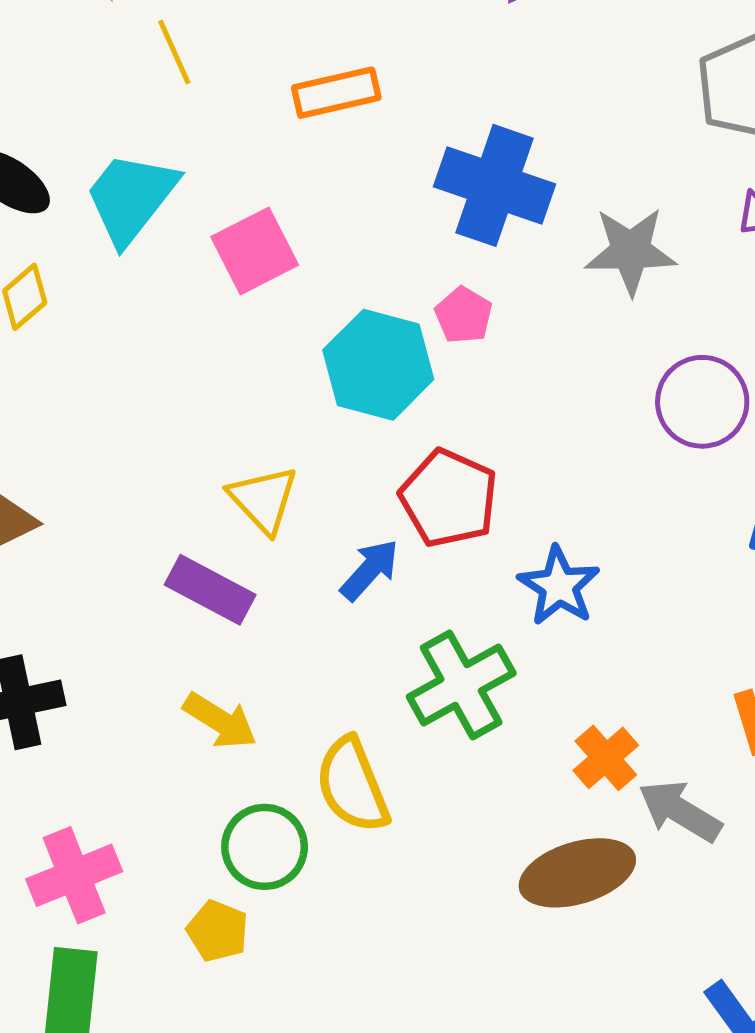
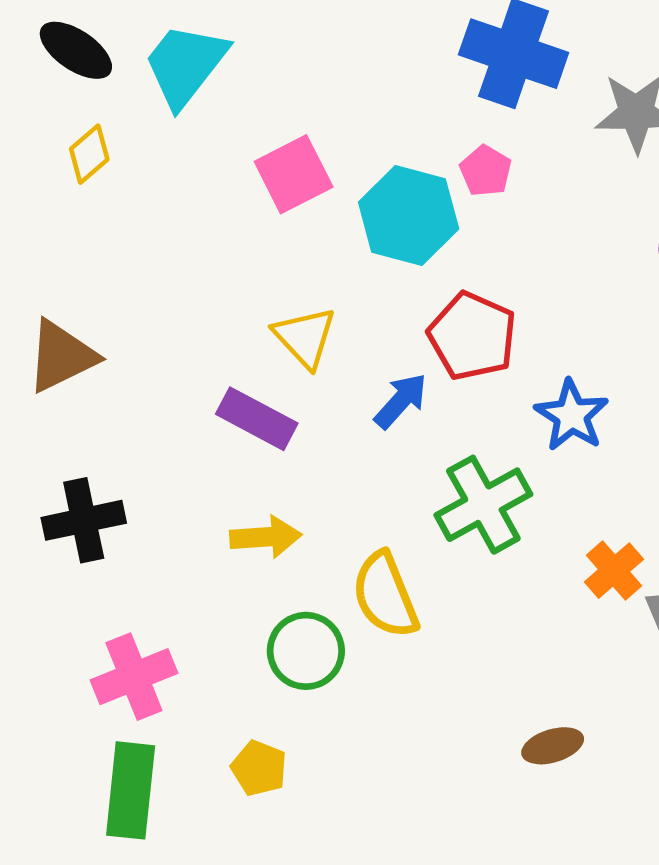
pink square: (255, 251) -> (294, 174), moved
yellow arrow: (220, 721) -> (266, 537), turned -36
brown ellipse: (577, 873) -> (553, 746), moved, size x0.6
yellow pentagon: (218, 931) -> (259, 768), moved

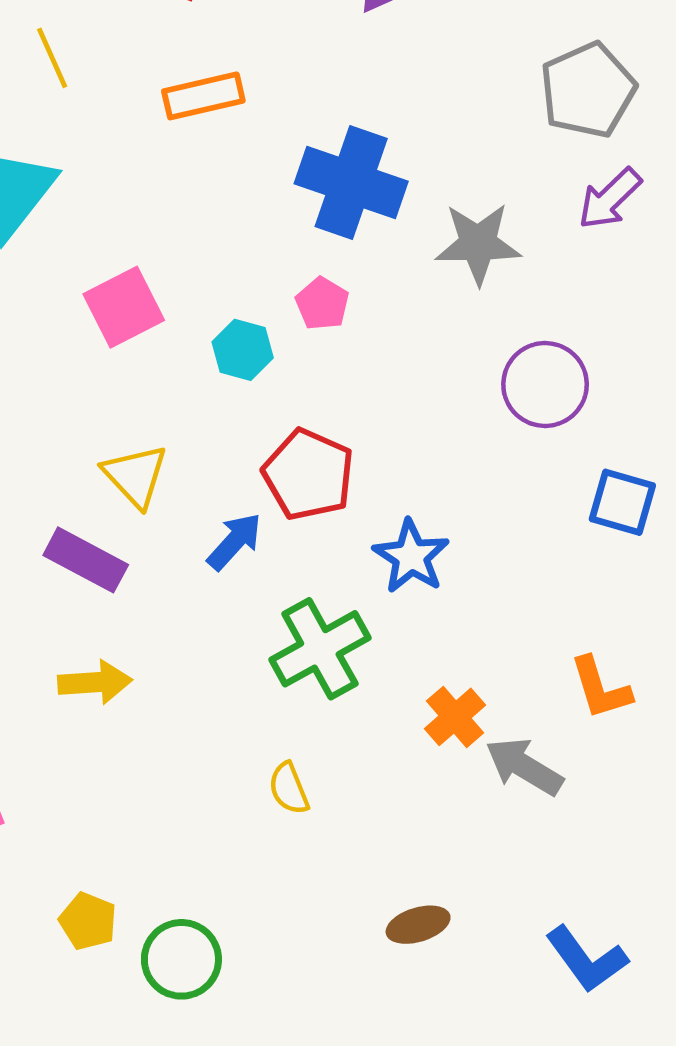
cyan hexagon: (409, 216) -> (243, 350), size x0.6
yellow semicircle: (385, 595) -> (289, 788), moved, size x0.6
green circle: (306, 651) -> (181, 959), moved
brown ellipse: (553, 746) -> (418, 925), moved

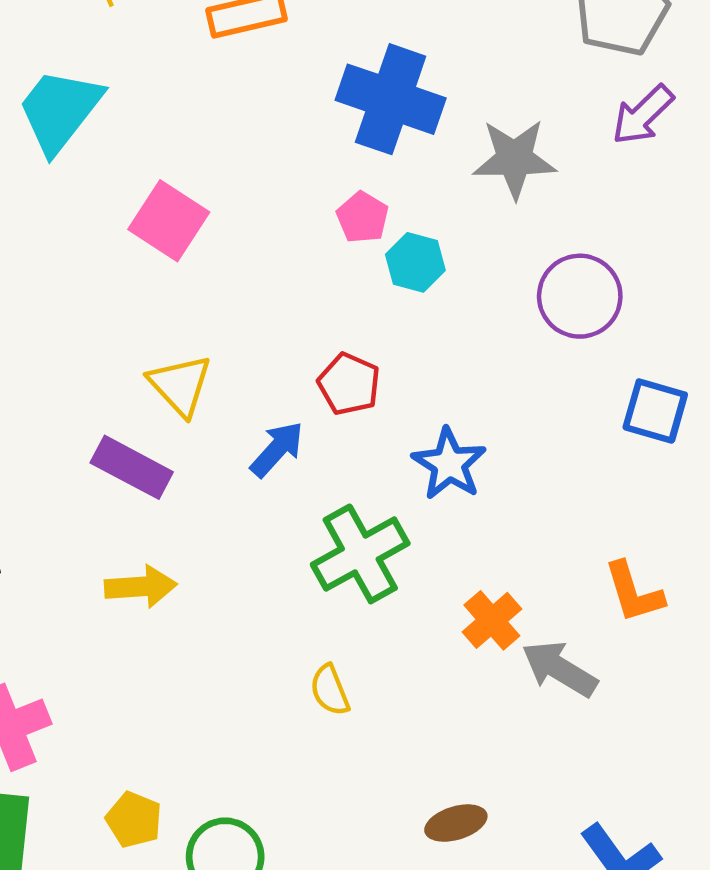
pink square: (124, 307) -> (169, 221), turned -30
cyan hexagon: (243, 350) -> (415, 262), moved
red pentagon: (308, 475) -> (349, 384), size x0.7

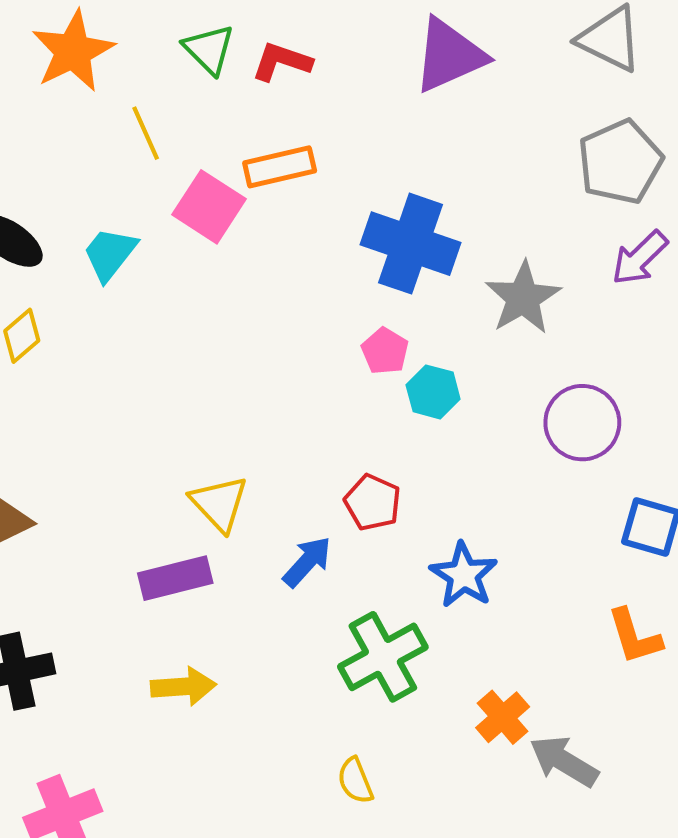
cyan trapezoid: (60, 110) -> (110, 254), size x0.7
gray star: (514, 159) -> (523, 298), turned -30
pink square: (169, 221) -> (209, 207), moved
purple rectangle: (132, 467) -> (175, 578), turned -42
orange L-shape: (634, 592) -> (635, 636), moved

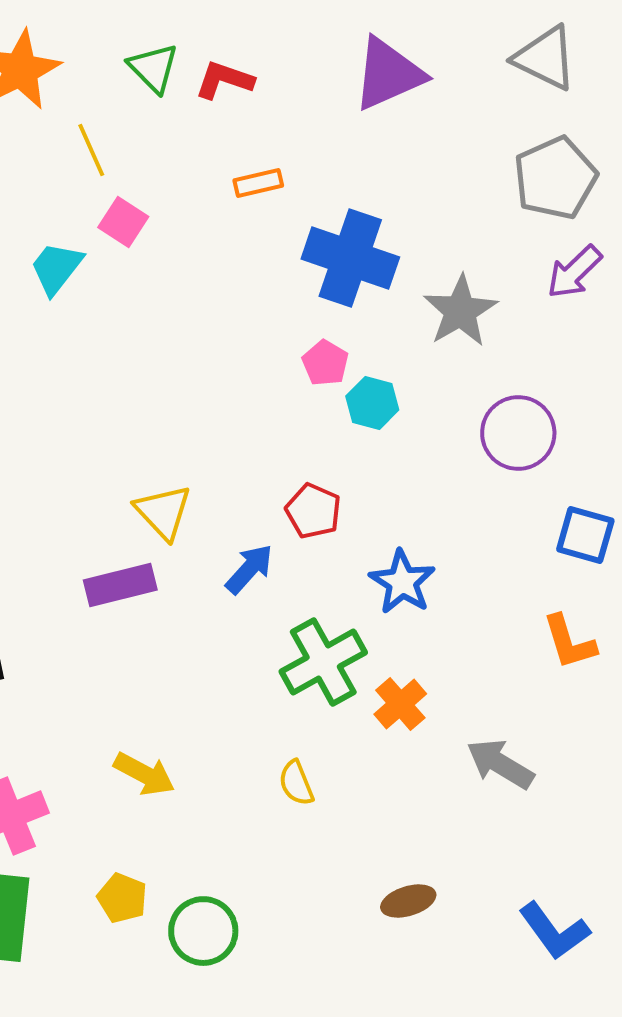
orange rectangle: (280, 167) -> (258, 183), moved, size x0.7
pink square: (209, 207) -> (123, 222), moved, size x0.7
yellow arrow: (183, 687) -> (144, 774), moved, turned 32
orange cross: (503, 717) -> (400, 704), moved

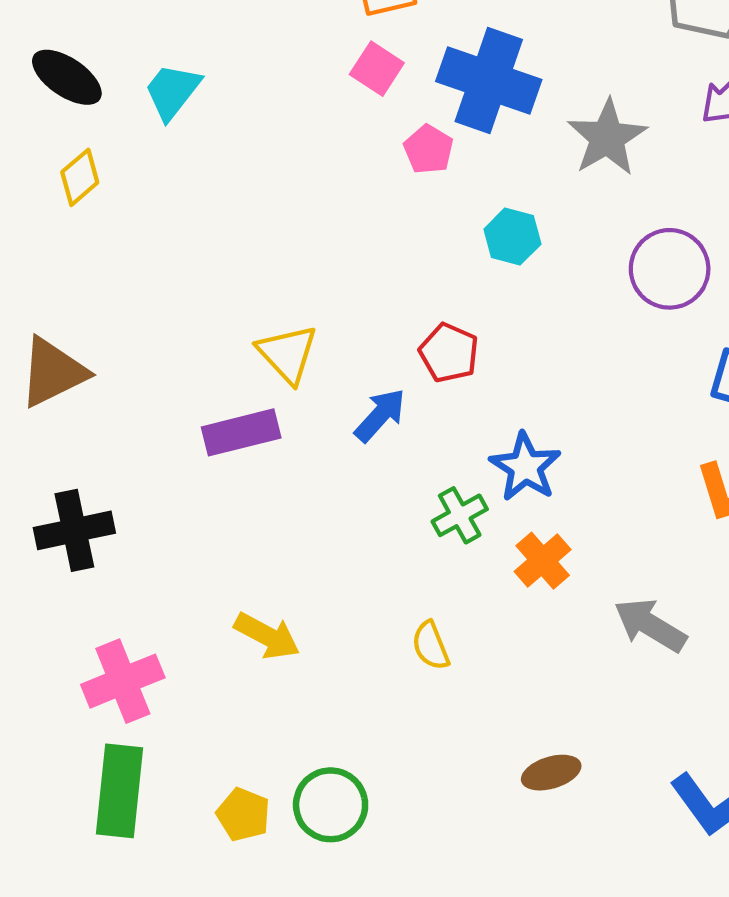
pink square: (123, 222) -> (377, 69), moved
pink pentagon: (325, 363) -> (428, 149), moved
blue star: (402, 582) -> (525, 467), moved
green cross: (323, 662) -> (460, 515), size x0.6
yellow pentagon: (122, 898) -> (243, 815), moved

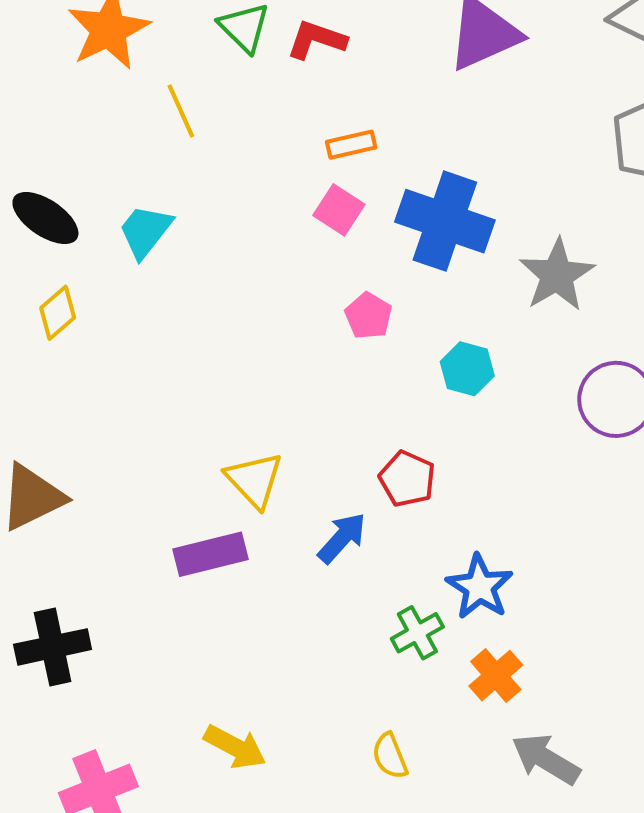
pink pentagon: (428, 149) -> (368, 316), moved
gray arrow: (650, 625) -> (546, 759), moved

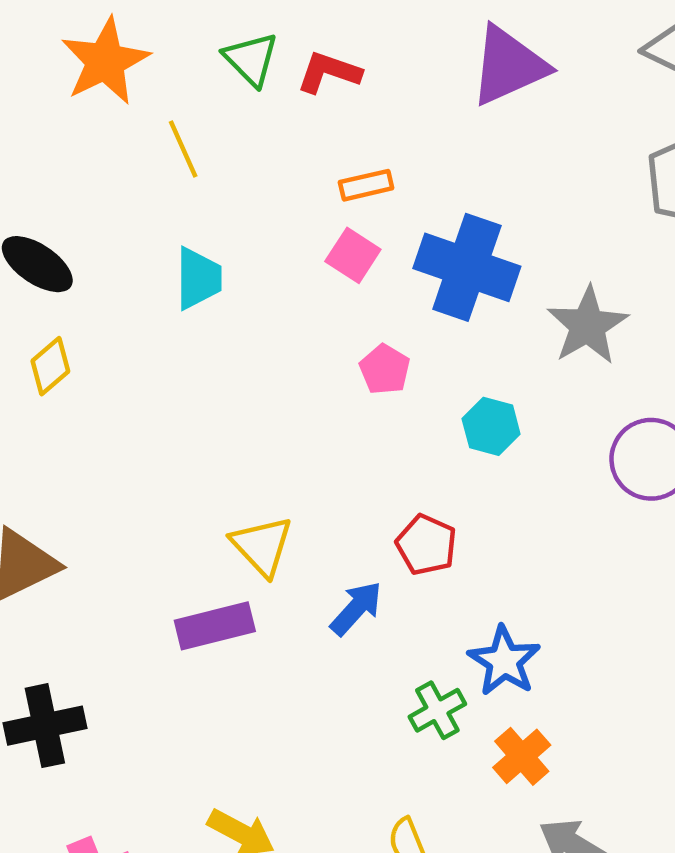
cyan trapezoid: (145, 231) -> (198, 278), moved, turned 142

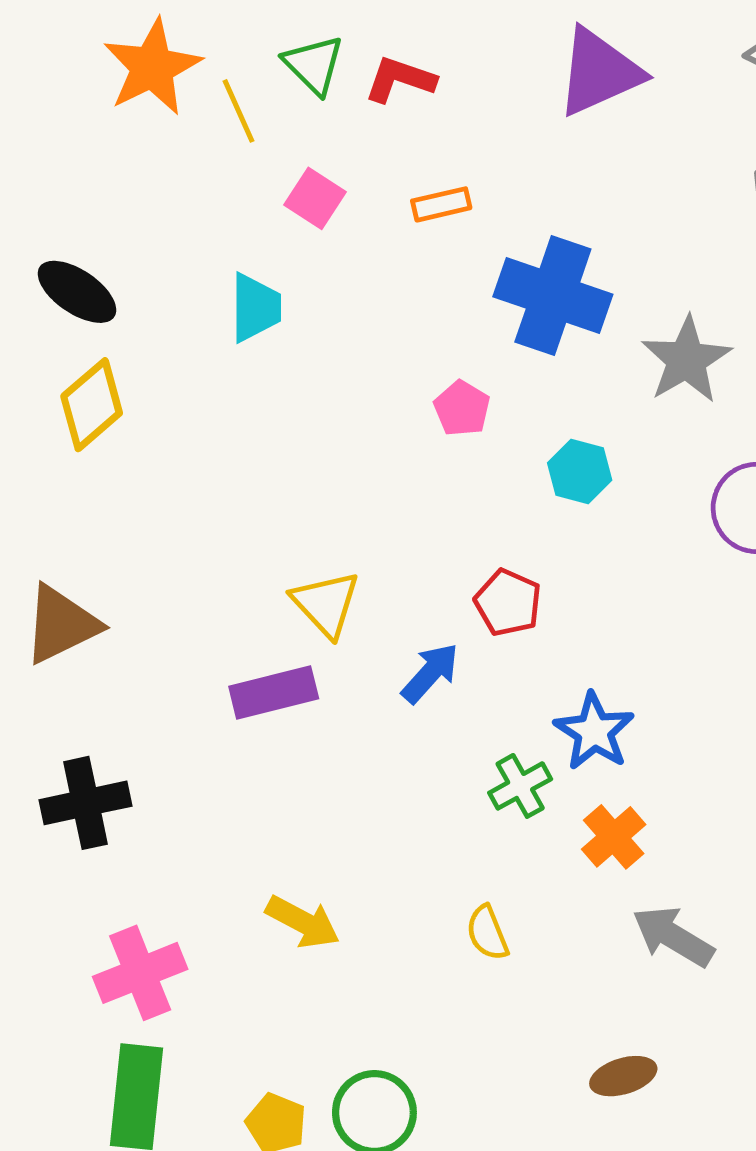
yellow line: (183, 149) -> (238, 111), moved
pink square: (353, 255) -> (315, 198), moved
yellow diamond: (50, 366) -> (92, 405), size x1.4

